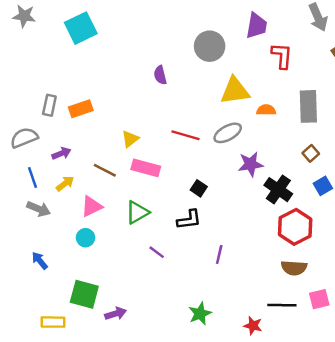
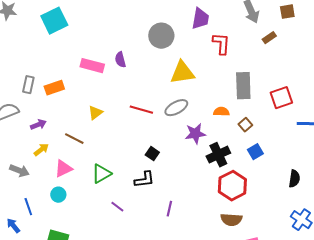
orange semicircle: (266, 110) -> (221, 112), moved
pink rectangle: (146, 168) -> (92, 66), moved
blue line: (33, 177) -> (28, 207), moved
black cross: (278, 190) -> (218, 155), turned 30
blue arrow: (40, 261) -> (13, 226), moved

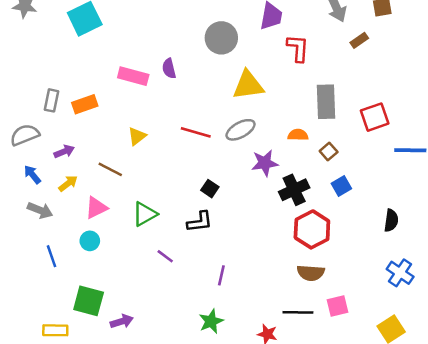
purple line: (169, 209) -> (221, 275), moved
blue arrow: (13, 226) -> (32, 174), moved

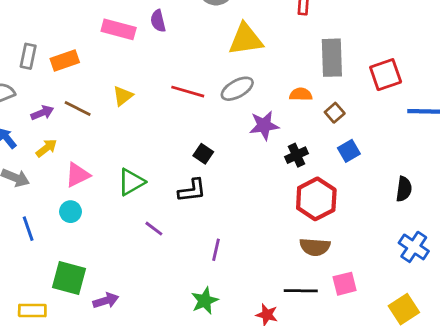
brown line: (110, 169) -> (78, 108), moved
black cross: (294, 190) -> (297, 155), size x0.7

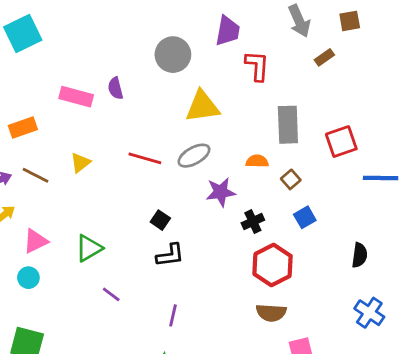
black L-shape: (192, 190) -> (170, 255), moved

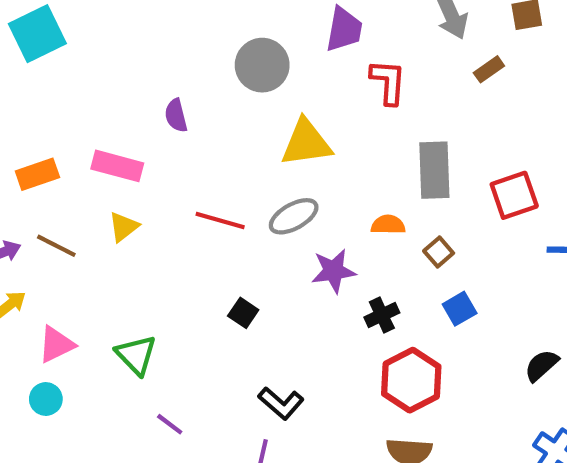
pink rectangle: (76, 97) -> (117, 166), moved
green triangle: (89, 248) -> (136, 355), turned -44
black L-shape: (170, 255) -> (281, 403), moved, turned 48
black semicircle: (360, 255) -> (541, 365), turned -140

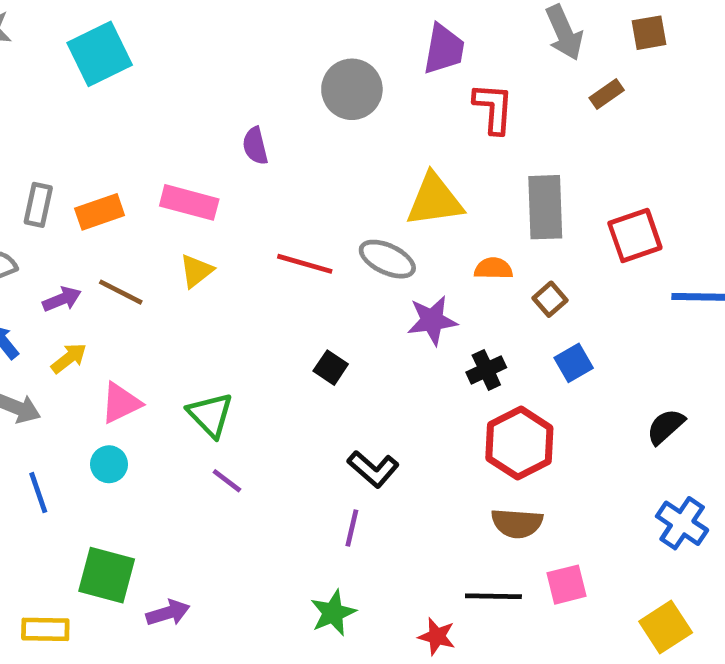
yellow triangle: (306, 143) -> (434, 200), moved
gray ellipse: (294, 216) -> (387, 259), turned 54
purple line: (170, 424) -> (227, 481), moved

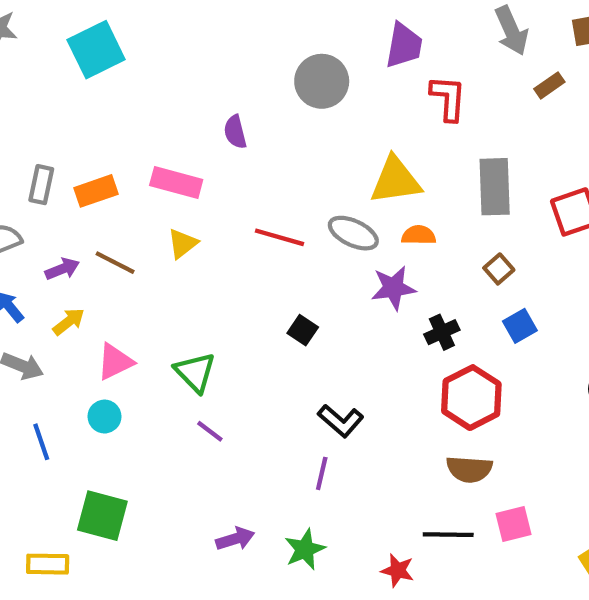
orange semicircle: (493, 269) -> (419, 235), moved
purple arrow: (168, 613) -> (235, 539), moved

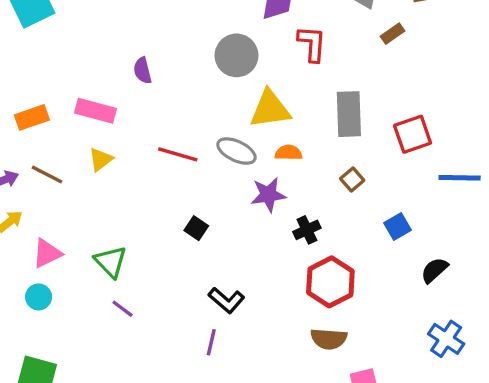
gray circle: (322, 81) -> (236, 55), moved
blue square: (520, 326) -> (397, 226), moved

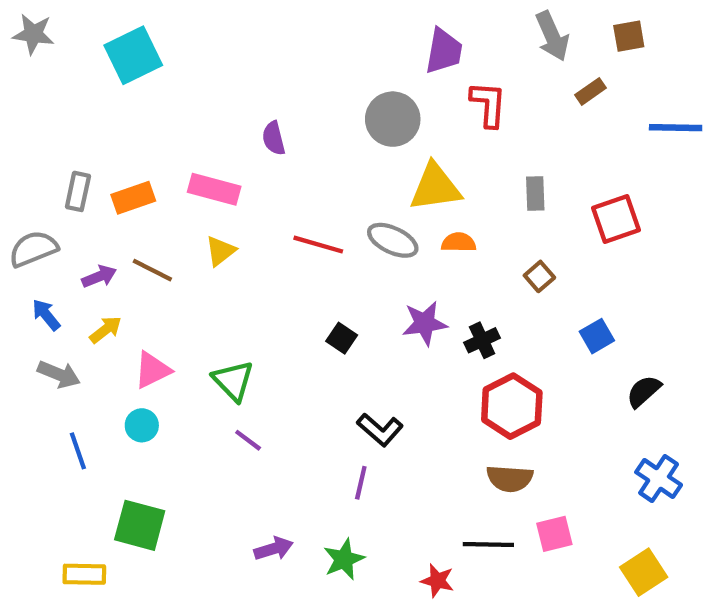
gray rectangle: (349, 114) -> (535, 194), size x0.6
blue line: (460, 178) -> (676, 128), moved
purple star: (268, 195) -> (425, 323), moved

